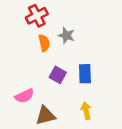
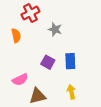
orange semicircle: (44, 43) -> (16, 36), moved

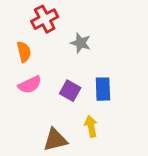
pink semicircle: (20, 80) -> (30, 85), moved
yellow arrow: (71, 92) -> (91, 126), moved

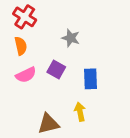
red cross: (45, 19) -> (25, 17), moved, turned -30
purple square: (70, 91) -> (56, 70), moved

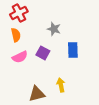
red cross: (25, 17) -> (19, 13), turned 30
blue rectangle: (91, 79) -> (73, 50), moved

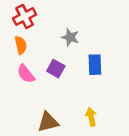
pink semicircle: (20, 57) -> (26, 74), turned 77
yellow arrow: (61, 85) -> (91, 117), moved

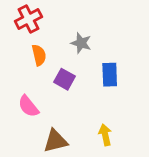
orange semicircle: (21, 45) -> (39, 55), moved
pink semicircle: (26, 74) -> (28, 106), moved

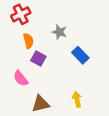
blue rectangle: (110, 75) -> (80, 55), turned -42
purple square: (65, 79) -> (38, 58), moved

